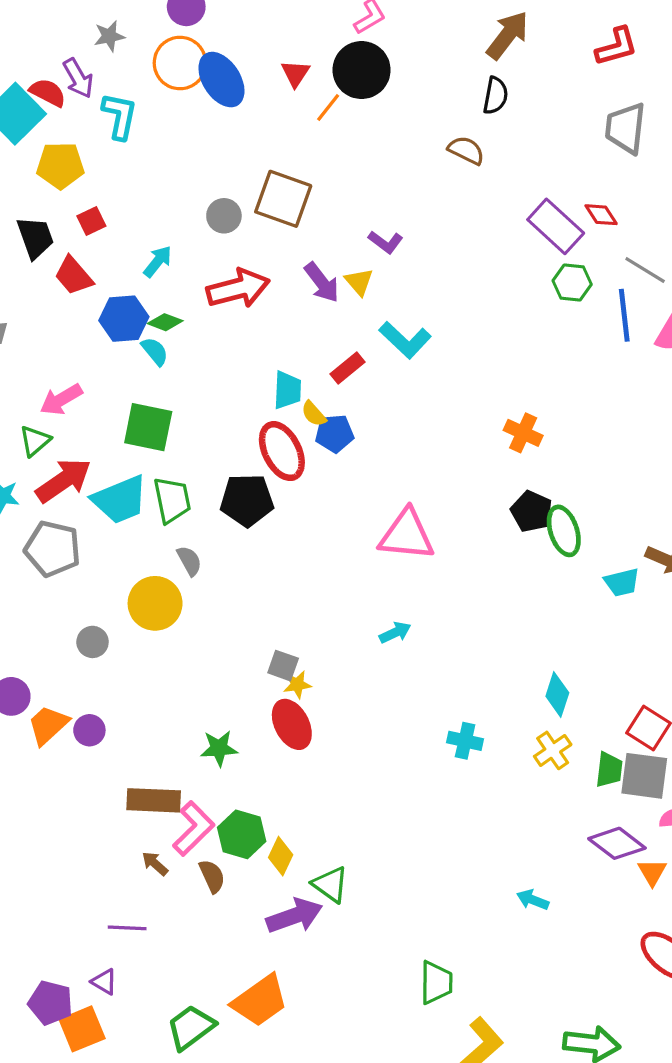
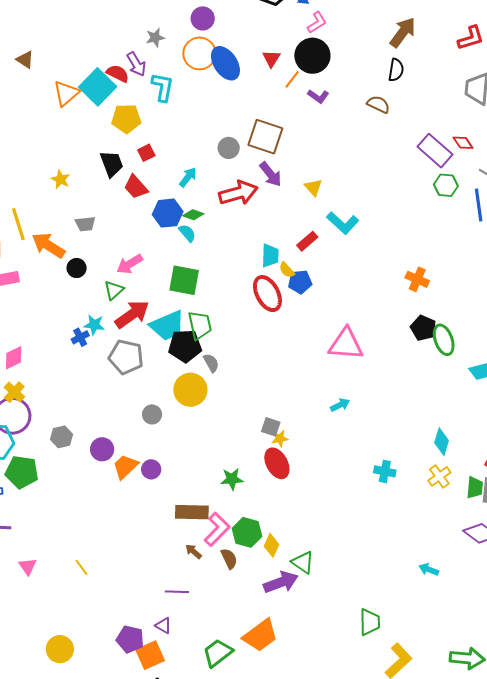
purple L-shape: (386, 242) -> (318, 96), moved
purple arrow: (322, 282) -> (271, 174), moved
black pentagon: (247, 500) -> (185, 346), moved

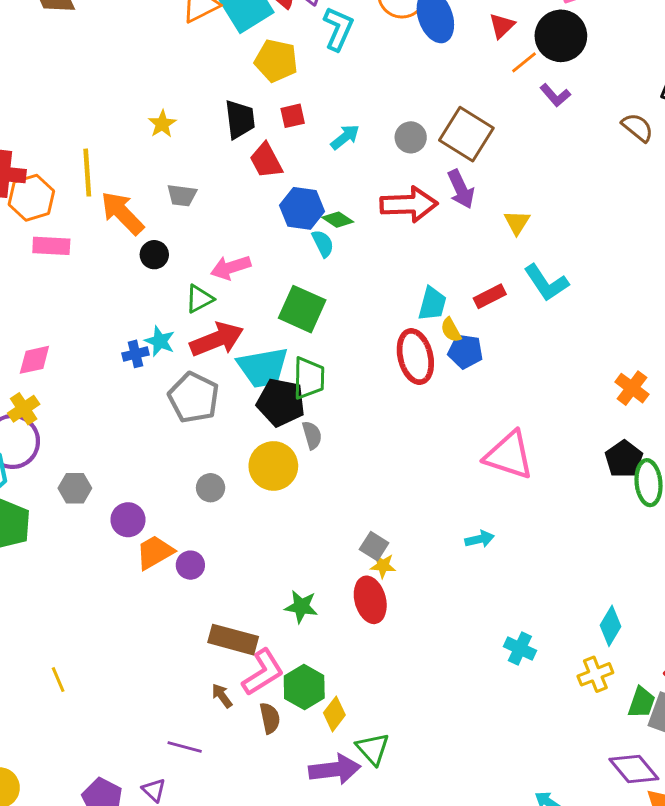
cyan arrow: (188, 177) -> (345, 137), moved

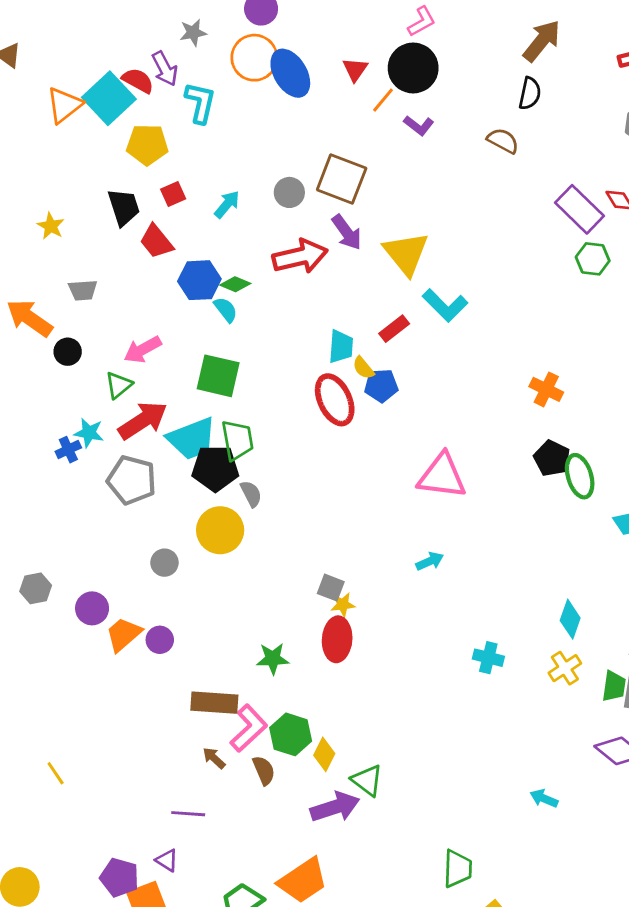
yellow triangle: (517, 222) -> (406, 253), size x1.8
red ellipse: (370, 600) -> (337, 639), turned 30

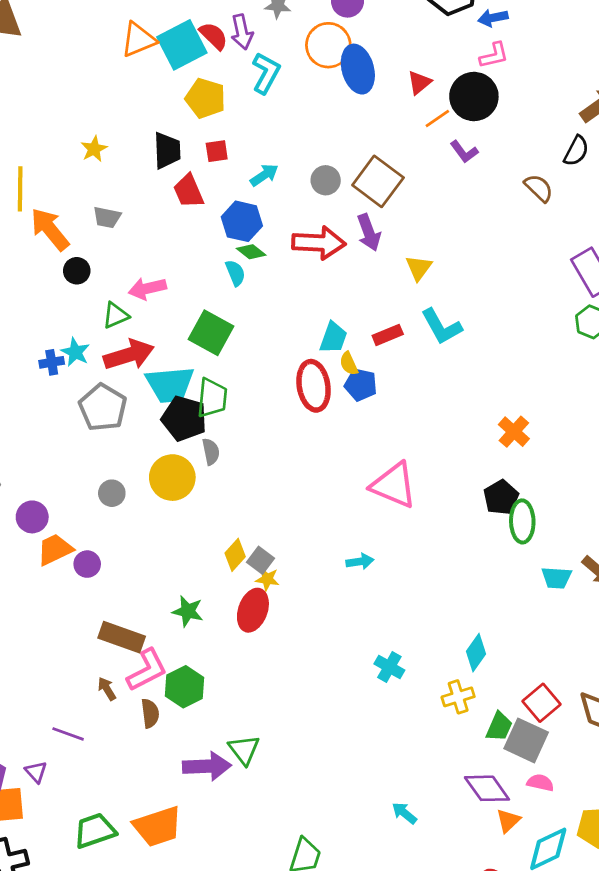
yellow triangle: (406, 253) -> (419, 268), size x0.6
blue hexagon: (199, 280) -> (242, 221), moved
yellow diamond: (324, 754) -> (235, 555), moved

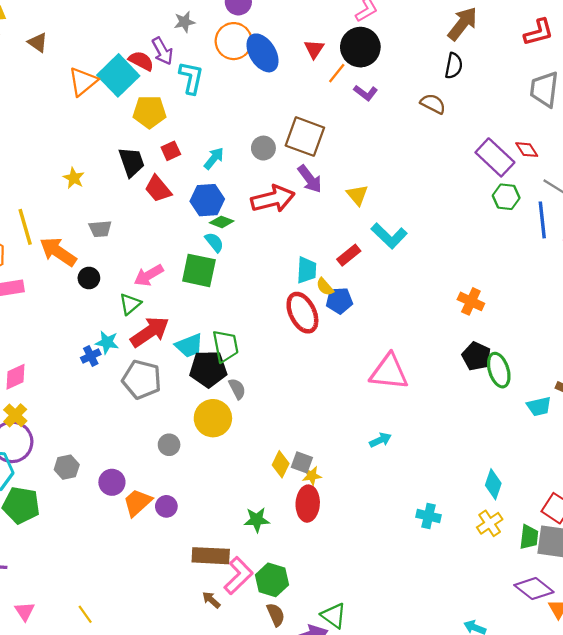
green square: (211, 333) -> (199, 270), moved
cyan trapezoid: (170, 385) -> (189, 346), size x0.7
brown semicircle: (150, 713) -> (276, 615), moved

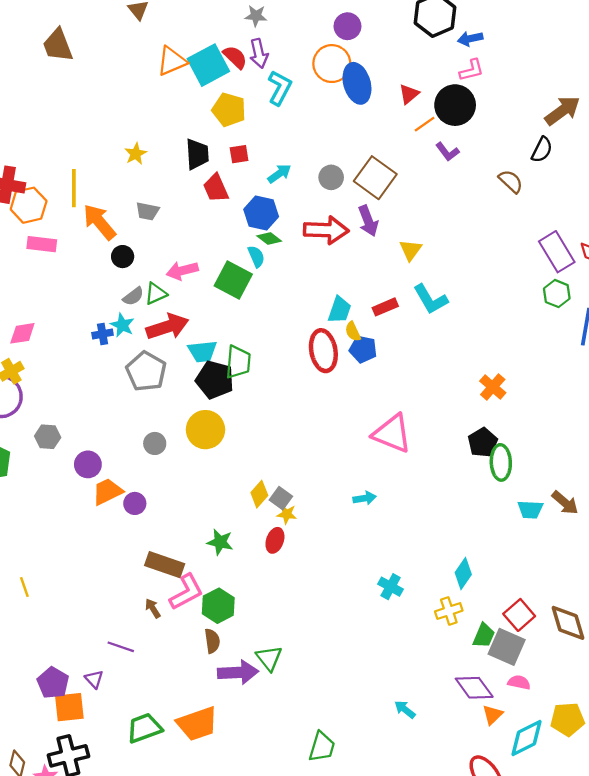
gray star: (184, 22) -> (256, 16), moved
gray semicircle: (237, 389) -> (133, 296), moved, turned 65
red ellipse: (308, 504) -> (275, 540), size x0.7

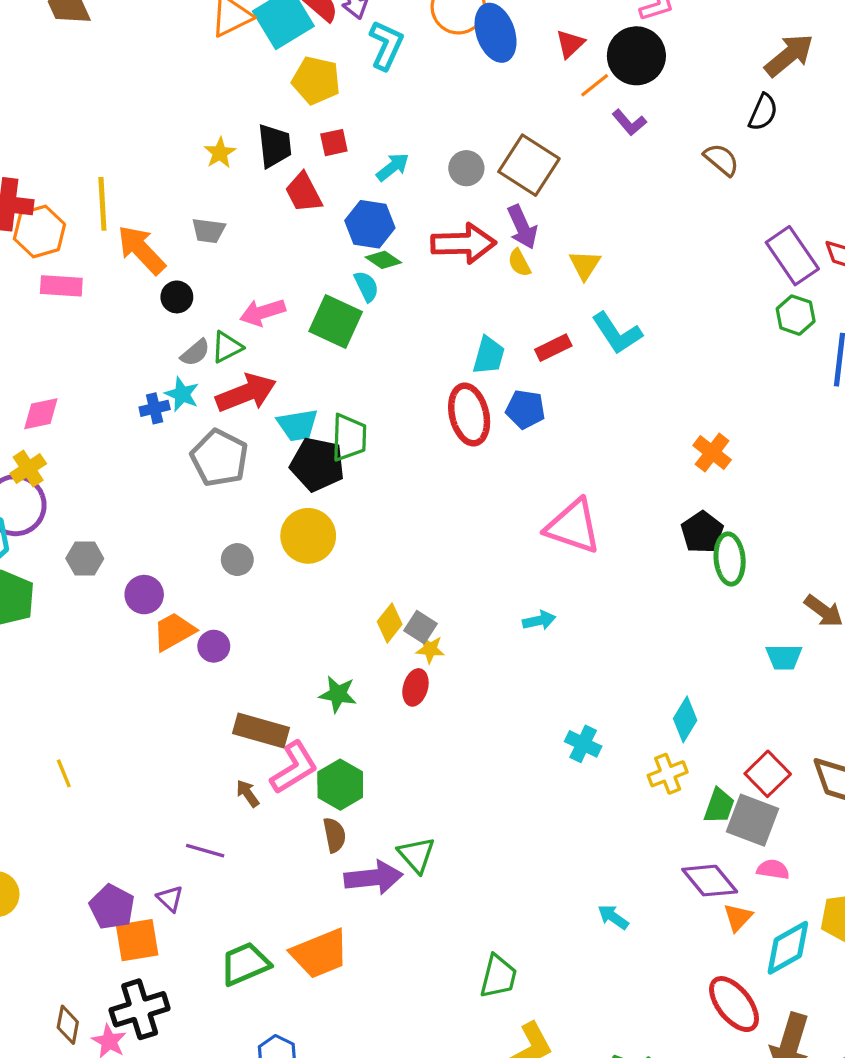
yellow star: (136, 154) -> (220, 153), moved
yellow semicircle: (353, 331) -> (519, 263), moved
cyan trapezoid: (530, 510) -> (784, 657), moved

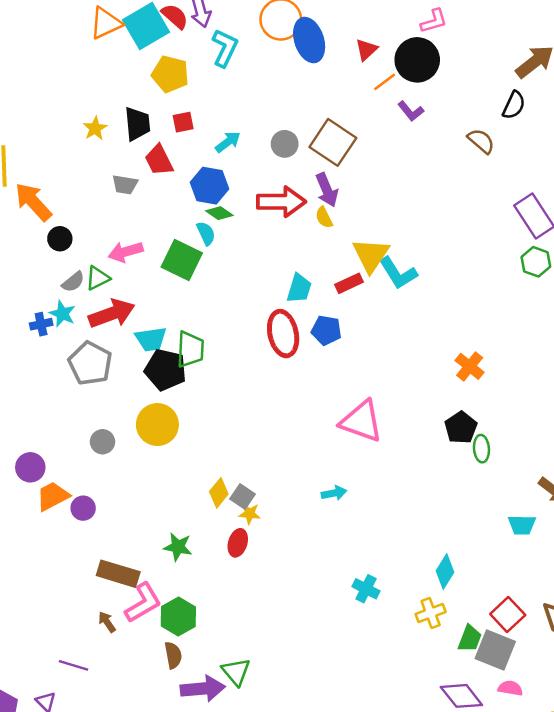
gray trapezoid: (209, 231) -> (125, 185), moved
yellow triangle: (585, 265) -> (371, 255), moved, size x1.5
green ellipse: (730, 559) -> (481, 449), size x0.7

